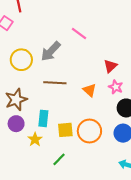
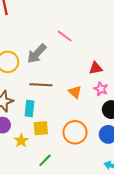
red triangle: (110, 66) -> (96, 68), turned 32
cyan rectangle: (43, 118) -> (29, 109), moved
yellow square: (65, 130) -> (41, 128), moved

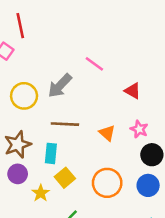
red triangle: (96, 68) -> (133, 91), moved, turned 40
yellow square: (41, 128) -> (65, 178), turned -35

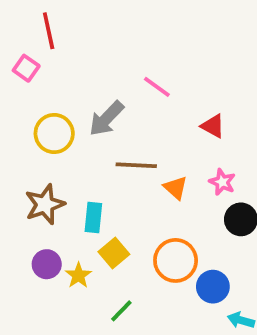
brown line: (65, 124) -> (136, 165), moved
purple circle: (18, 174) -> (47, 264), moved
blue circle: (148, 185) -> (213, 287), moved

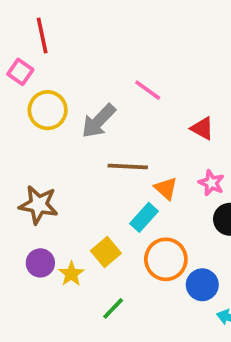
yellow circle: (54, 134) -> (48, 110), moved
brown star: (45, 204) -> (39, 205), turned 30
cyan rectangle: (93, 218) -> (144, 217), moved, turned 36

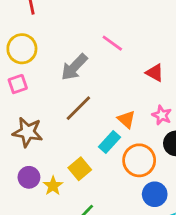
pink square: (20, 72) -> (18, 84), moved, turned 36
yellow circle: (48, 110) -> (22, 49), moved
brown line: (128, 167) -> (78, 108), moved, turned -48
orange circle: (166, 259) -> (139, 160), moved

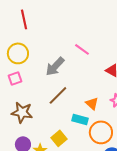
cyan rectangle: (109, 142) -> (80, 119), turned 63

